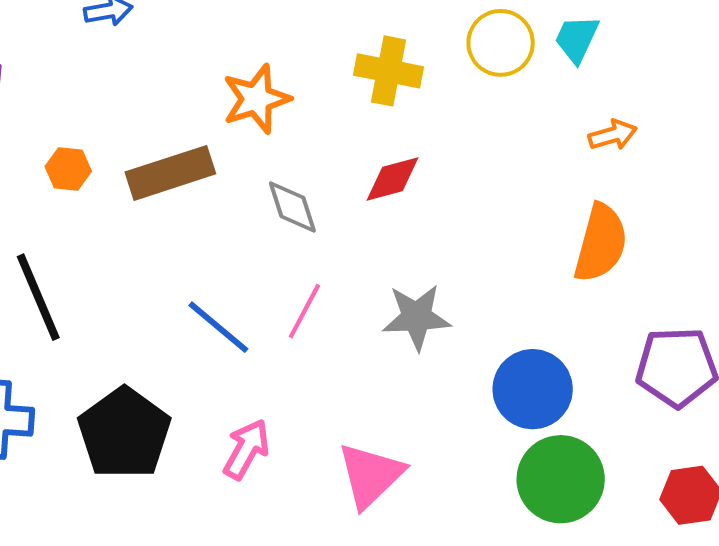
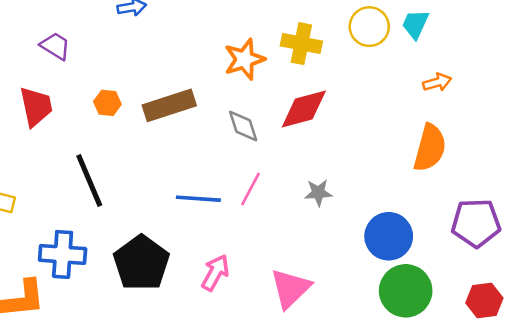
orange star: (256, 99) -> (244, 59), moved
red diamond: (392, 179) -> (304, 109), size x1.4
gray star: (417, 317) -> (318, 193), size x0.7
blue line: (218, 327) -> (198, 199), turned -36

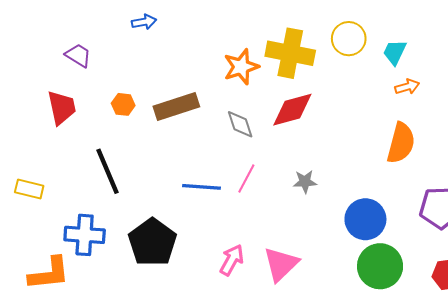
cyan trapezoid: (415, 24) -> (395, 52), moved
yellow cross: (301, 44) -> (290, 53), size x1.4
pink arrow: (215, 273) -> (232, 260), moved

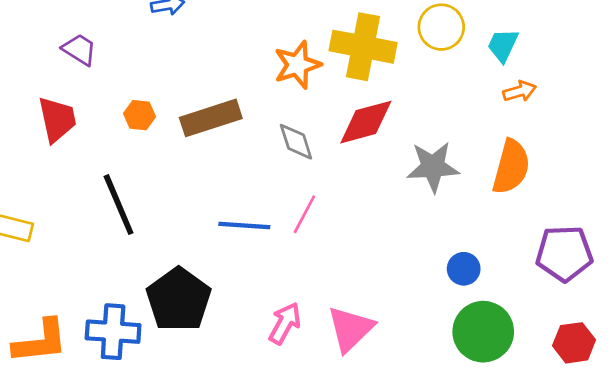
gray star: (305, 182) -> (433, 167), moved, size x1.6
blue circle: (365, 219) -> (464, 269), size x0.6
blue cross: (85, 235) -> (113, 332), moved

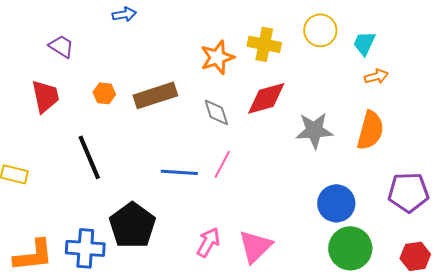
yellow cross: (363, 47) -> (264, 44), size x0.7
blue circle: (464, 269) -> (336, 203), size x1.6

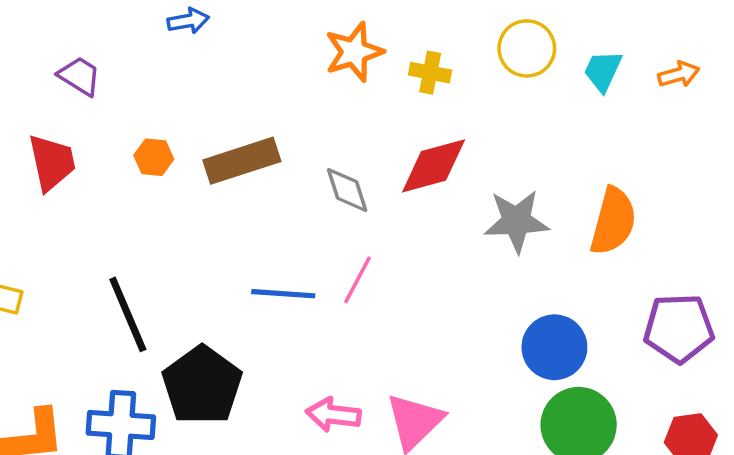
yellow cross: (264, 44) -> (430, 73), size x0.7
orange star: (217, 57) -> (354, 52), moved
orange arrow: (376, 76) -> (679, 74), moved
black line: (89, 157) -> (128, 314), moved
pink arrow: (208, 242) -> (333, 415), turned -112

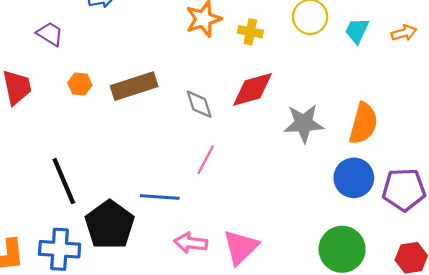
purple trapezoid: (79, 76) -> (50, 34), moved
blue line: (283, 294) -> (160, 197), moved
blue circle: (554, 347) -> (354, 178), moved

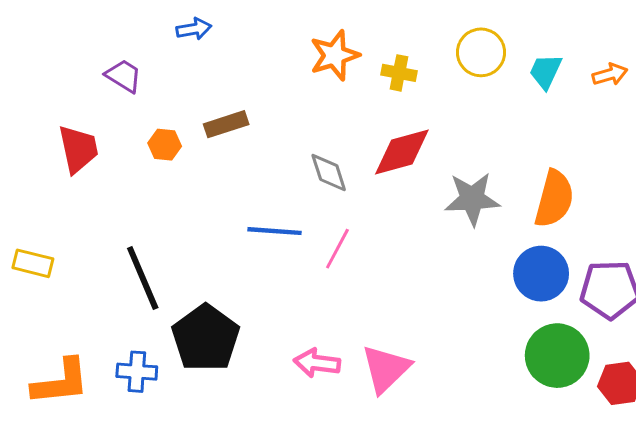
brown rectangle: (134, 86) -> (226, 124), moved, size x0.7
blue line: (160, 197) -> (274, 231), moved
blue cross: (60, 249) -> (137, 372), size x0.7
green circle: (342, 249) -> (557, 356), moved

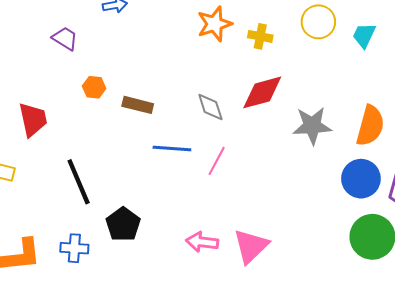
brown rectangle: (226, 124) -> (138, 105), moved, turned 32
red trapezoid: (78, 149) -> (33, 119), moved
black pentagon: (206, 338) -> (123, 224), size x0.7

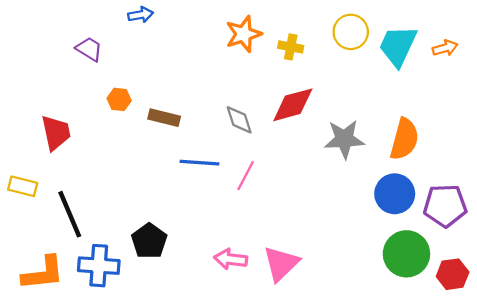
cyan trapezoid: (364, 35) -> (398, 46), size x1.6
black line: (79, 182) -> (70, 214), moved
blue cross: (74, 248) -> (99, 266), size x1.4

